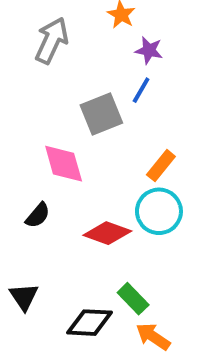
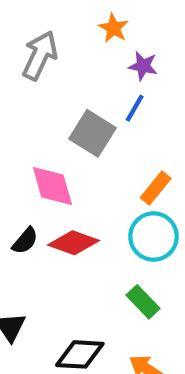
gray square: (101, 114) -> (92, 133), turned -36
red diamond: (107, 233) -> (74, 243), moved
green rectangle: (133, 299) -> (143, 302), moved

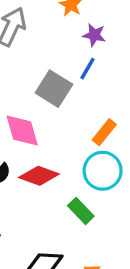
green rectangle: (143, 302) -> (81, 211), moved

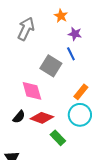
blue line: (87, 69) -> (71, 54), turned -56
green rectangle: (81, 211) -> (58, 138), moved

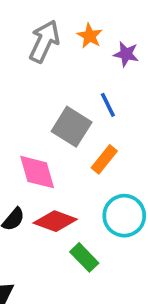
gray arrow: (26, 29) -> (44, 41), moved
purple star: (75, 34) -> (126, 54), moved
orange rectangle: (81, 92) -> (104, 159), moved

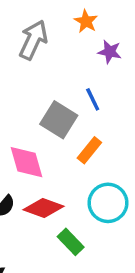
orange star: (90, 36) -> (86, 21), moved

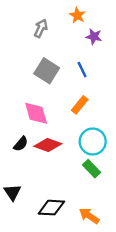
gray arrow: (33, 40) -> (41, 28), size x0.7
gray square: (59, 120) -> (47, 71), moved
green rectangle: (71, 242) -> (92, 169), moved

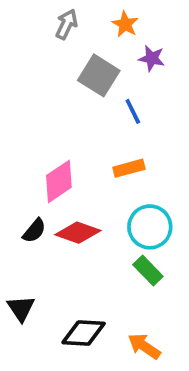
gray arrow: (41, 28) -> (66, 24), moved
gray square: (47, 71) -> (99, 75), moved
orange rectangle: (80, 105) -> (129, 168), turned 36
pink diamond: (36, 113) -> (59, 181), turned 72

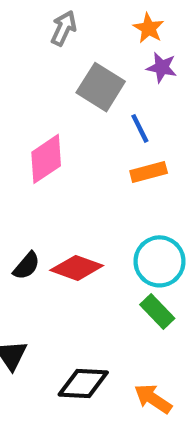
orange star: (125, 24) -> (149, 28), moved
orange rectangle: (129, 168) -> (149, 172), moved
pink diamond: (59, 181) -> (46, 159), moved

